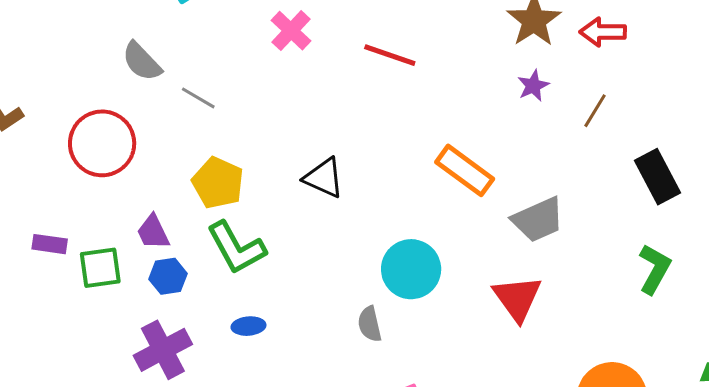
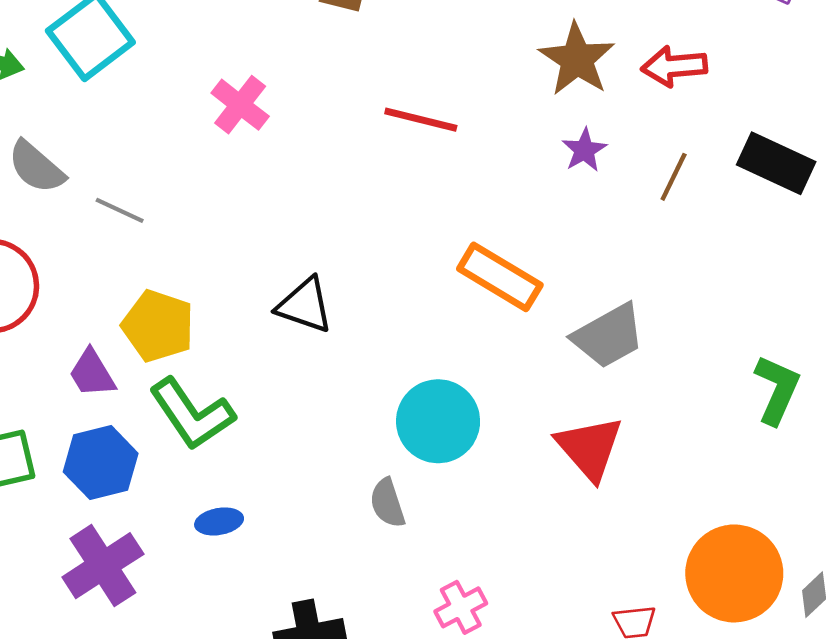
red line: (390, 55) -> (421, 120), moved
black rectangle: (657, 177) -> (776, 163), moved, turned -32
purple trapezoid: (153, 232) -> (92, 373), moved
blue hexagon: (168, 276) -> (101, 463), size x1.4

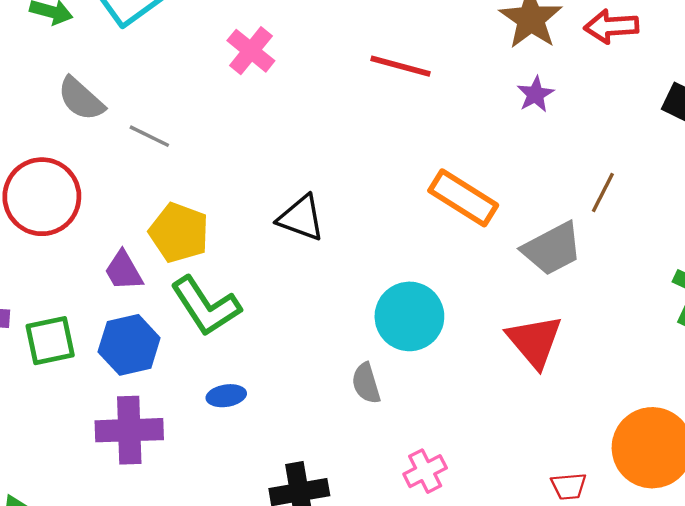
brown line: (674, 177) -> (603, 193), moved
purple cross: (103, 566) -> (129, 430), turned 30

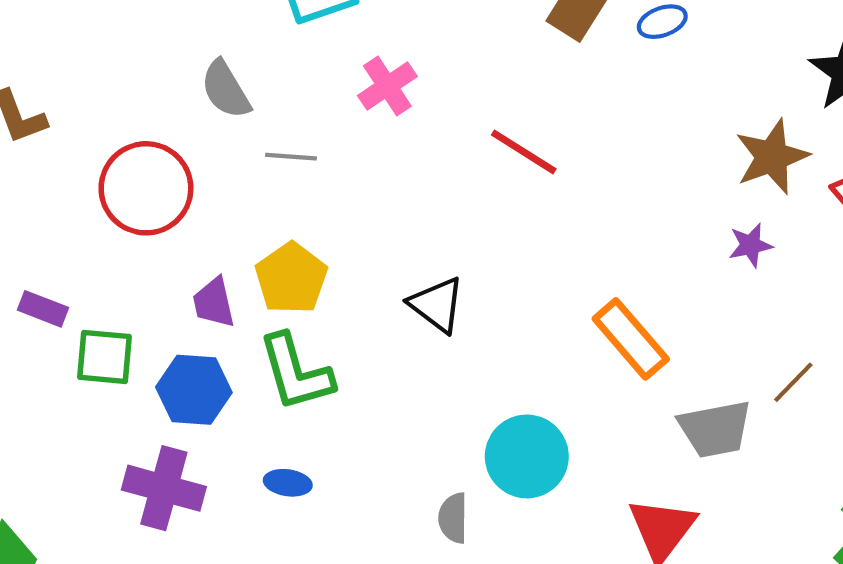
pink cross: (251, 51) -> (387, 86), moved
red line: (400, 66) -> (524, 152), moved
gray line: (149, 136) -> (291, 157), turned -39

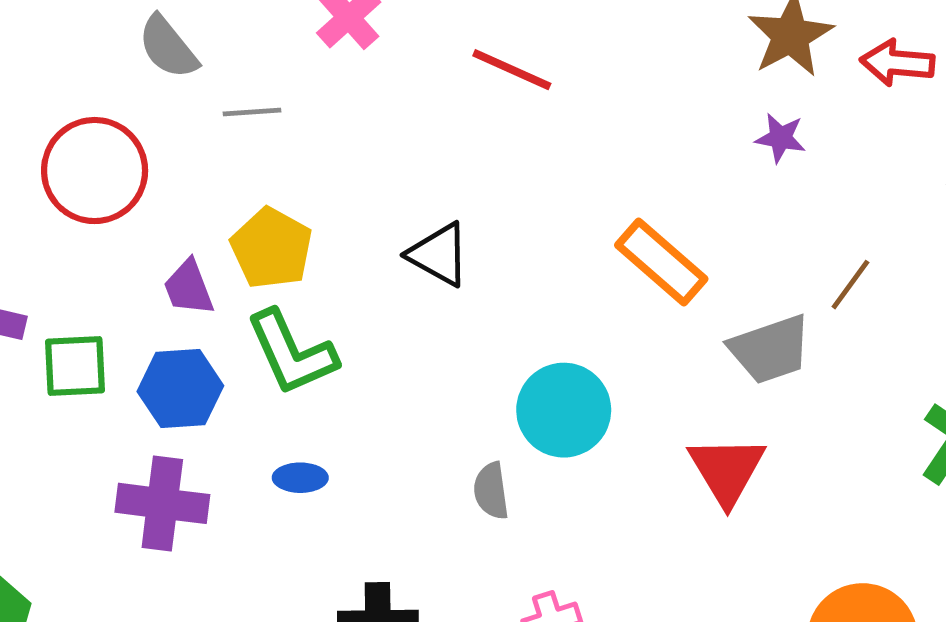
purple star: (750, 245) -> (781, 138), turned 30

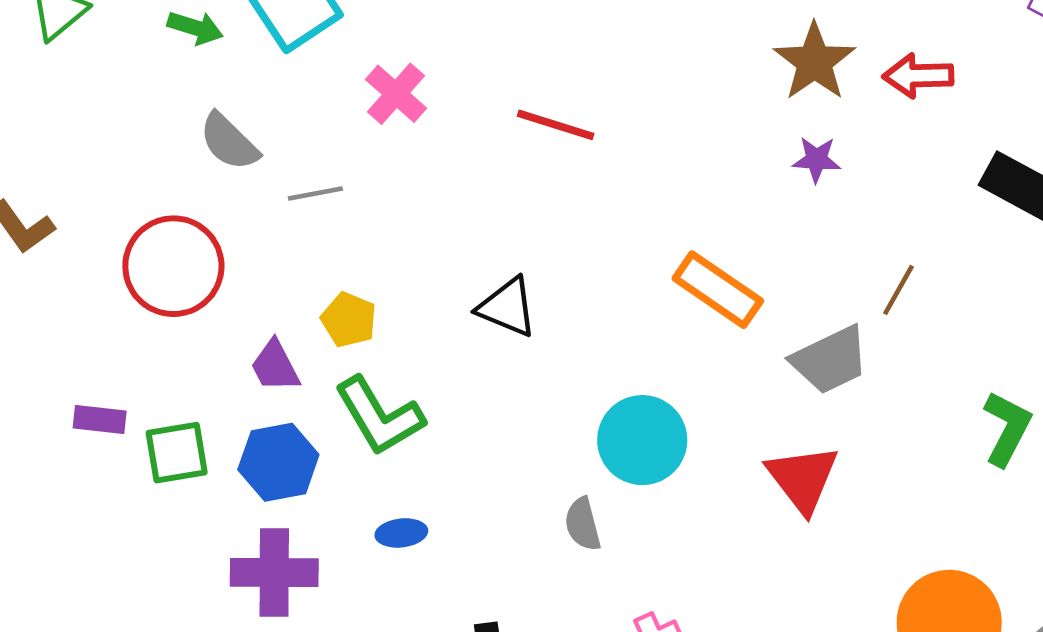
yellow pentagon: (272, 248) -> (349, 320), size x0.7

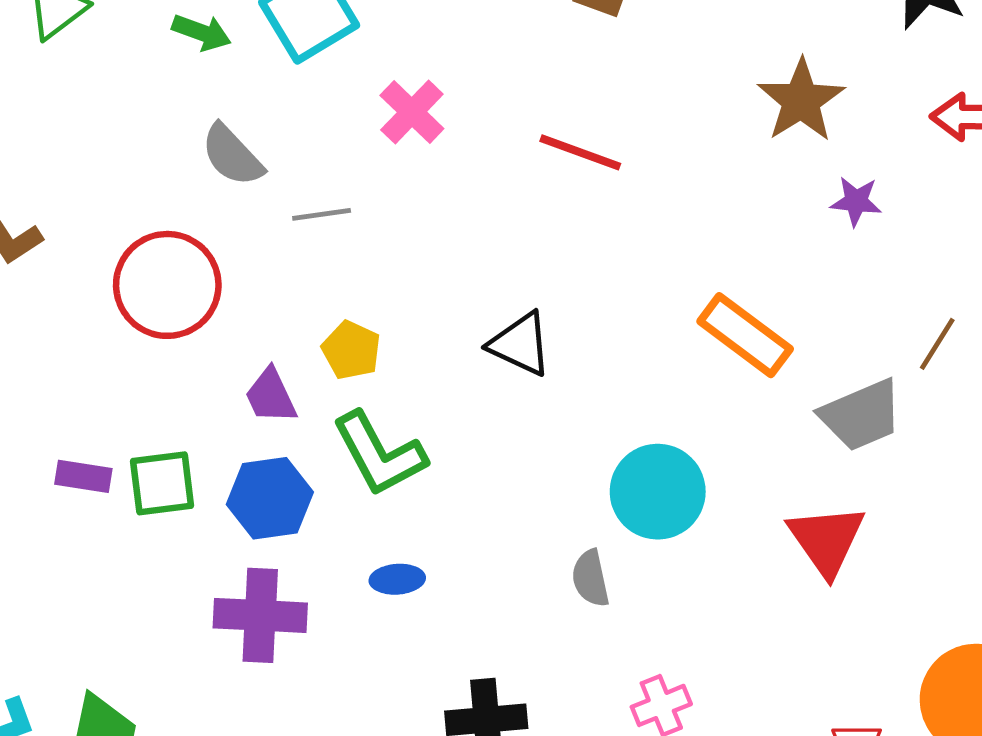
brown star: (814, 62) -> (801, 100), moved
purple rectangle: (100, 419) -> (83, 476), moved

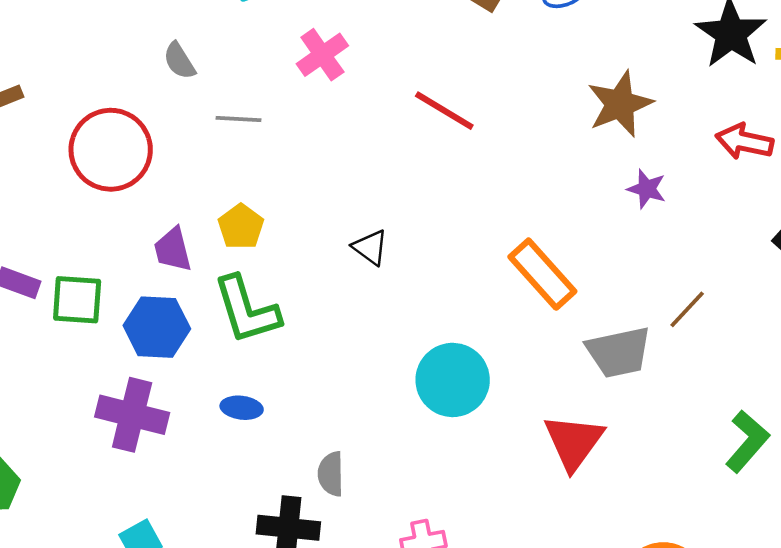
gray semicircle: (232, 155) -> (179, 61), size x0.7
black triangle: (520, 344) -> (370, 247), size x0.7
gray semicircle: (591, 578) -> (331, 474), moved

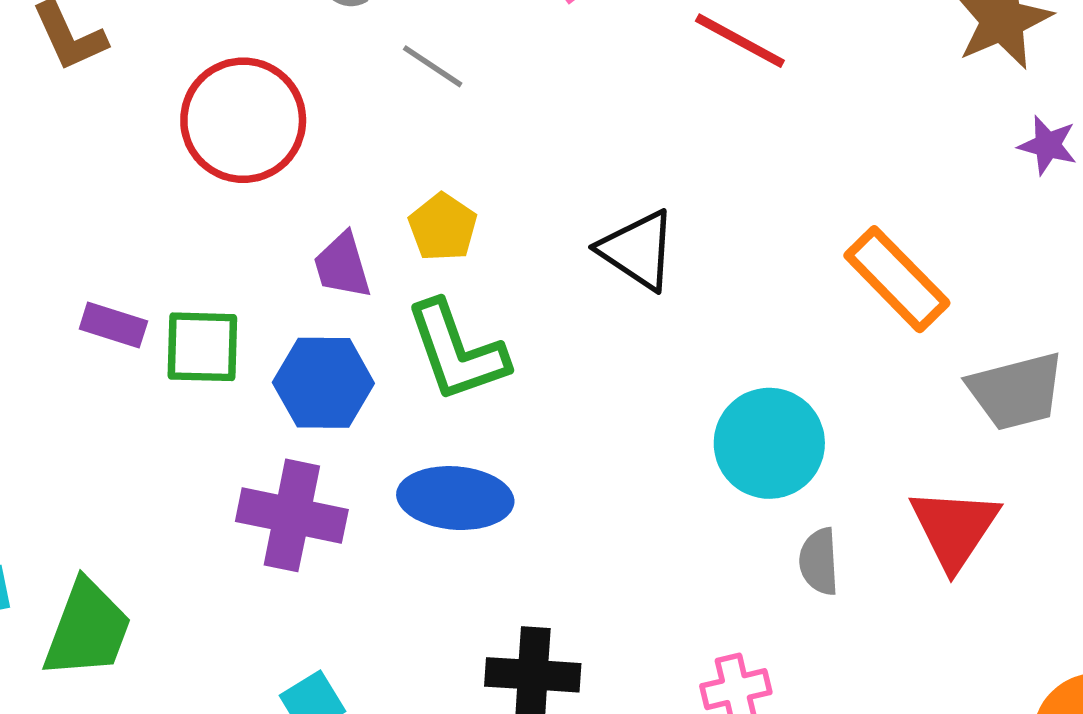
gray line: (238, 119) -> (433, 66), turned 33
black triangle: (370, 247) -> (638, 250), size x1.5
blue ellipse: (242, 408) -> (455, 498), size x1.8
gray semicircle: (331, 474) -> (819, 562), moved

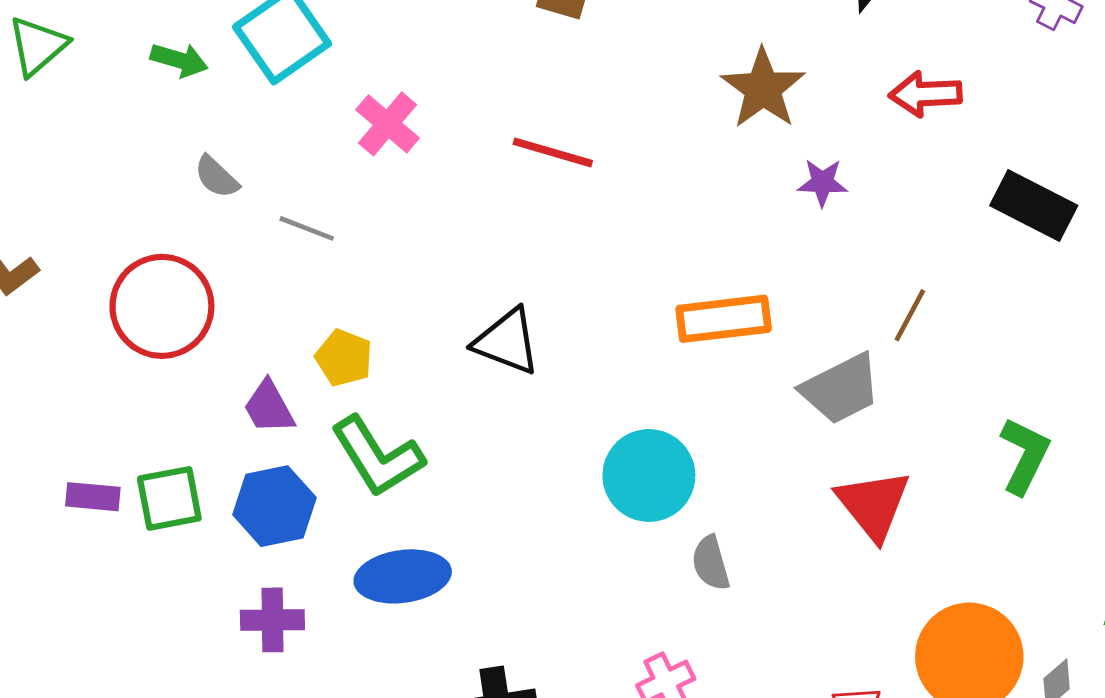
orange rectangle: (897, 279) -> (724, 319), turned -40
purple cross: (292, 515) -> (272, 620), size x0.7
red triangle: (954, 528) -> (873, 505), moved

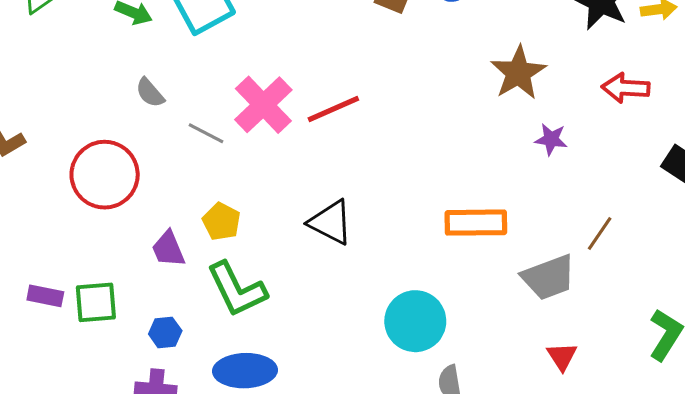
pink cross: (388, 124) -> (263, 105), moved, size x1.4
red line: (553, 152) -> (333, 109), moved, turned -46
red triangle: (873, 505) -> (562, 356), size x0.6
blue hexagon: (274, 506) -> (165, 332), moved, size x0.6

